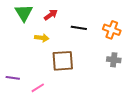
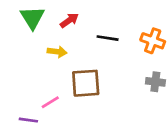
purple line: (13, 78) -> (28, 120), moved
pink line: (38, 88) -> (50, 102), moved

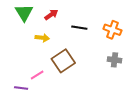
brown square: (86, 83) -> (63, 61), turned -30

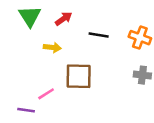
brown square: (63, 61) -> (79, 76), turned 35

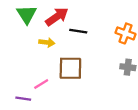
red arrow: (64, 19) -> (57, 17), size x1.5
black line: (99, 35) -> (78, 31), moved

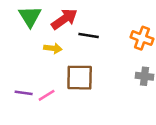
purple line: (23, 99) -> (24, 93), moved

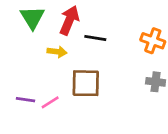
red arrow: (64, 19) -> (69, 20), turned -32

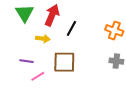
black line: (95, 38) -> (71, 28), turned -70
purple line: (26, 100) -> (27, 61), moved

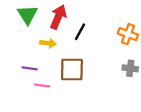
pink line: (38, 76) -> (42, 86), turned 40

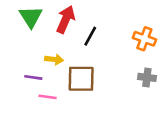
yellow arrow: (48, 43) -> (54, 59), moved

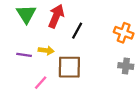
purple line: (33, 77) -> (24, 55), moved
pink line: (48, 97) -> (41, 83), turned -56

